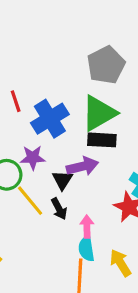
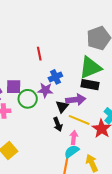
blue cross: (50, 119) -> (55, 77), moved, size x0.6
yellow line: (30, 201) -> (79, 120), moved, turned -35
cyan semicircle: (86, 249) -> (72, 151), turned 56

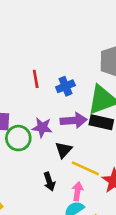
blue cross: (55, 77) -> (65, 86), moved
purple arrow: (76, 100) -> (74, 120), moved
black arrow: (58, 124) -> (49, 182), moved

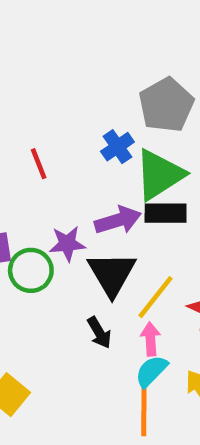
blue cross: (65, 86) -> (117, 147), moved
black triangle: (64, 150) -> (112, 274), size x1.6
yellow line: (85, 168) -> (156, 297), turned -64

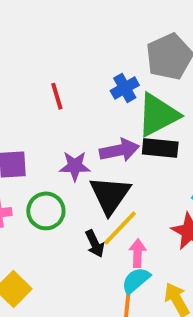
green circle: (31, 270) -> (46, 211), moved
yellow line: (156, 297) -> (120, 228), moved

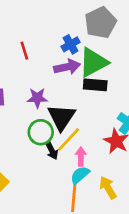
purple arrow: (119, 150) -> (67, 67), moved
green circle: (46, 211) -> (41, 132), moved

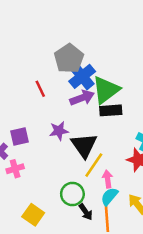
gray pentagon: (101, 23) -> (69, 59), moved
blue cross: (71, 44) -> (82, 76), size x1.5
green circle: (41, 132) -> (72, 194), moved
black arrow: (52, 150) -> (86, 212), moved

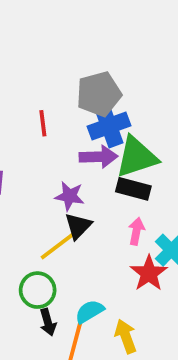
purple star: (59, 131) -> (69, 196), moved
black triangle: (84, 145) -> (78, 226), size x0.7
yellow line: (94, 165) -> (58, 246), moved
pink arrow: (108, 179) -> (136, 231), moved

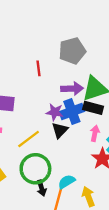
blue cross: (109, 126) -> (72, 111), moved
yellow line: (58, 246) -> (29, 139), moved
green circle: (38, 290) -> (35, 169), size x1.4

